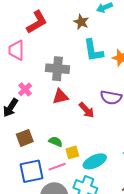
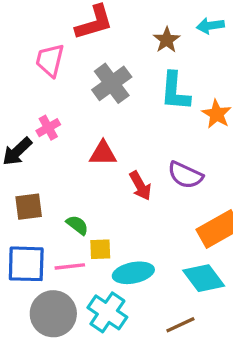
gray cross: (57, 69) -> (112, 83), moved, turned 35

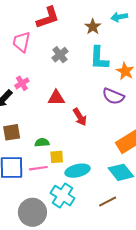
gray cross: (112, 83) -> (60, 55), size x0.7
purple semicircle: (185, 175) -> (113, 96), moved
green semicircle: (77, 225) -> (42, 143), turned -40
gray circle: (53, 314) -> (32, 212), moved

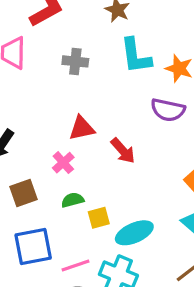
gray cross: (60, 55) -> (75, 61), turned -35
pink cross: (22, 83) -> (63, 163), moved
pink line: (38, 168) -> (76, 266), moved

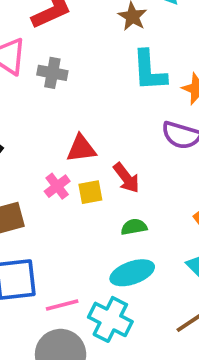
gray cross: (75, 61) -> (52, 73), moved
green semicircle: (73, 200) -> (134, 227), moved
yellow square: (99, 218) -> (90, 192), moved

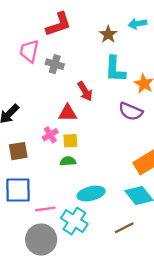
red arrow: (126, 178) -> (85, 91), moved
green semicircle: (134, 227) -> (68, 161), moved

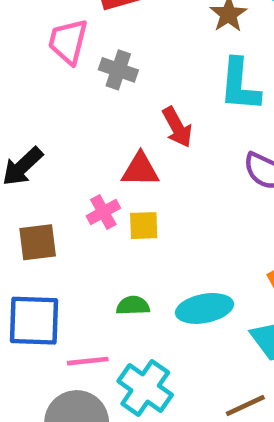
green semicircle: (68, 161) -> (133, 306), moved
cyan ellipse: (91, 194) -> (205, 308), moved

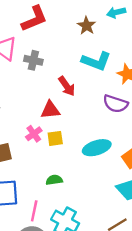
cyan L-shape: (240, 85) -> (96, 61), turned -68
cyan ellipse: (205, 308) -> (97, 148), moved
pink line: (88, 361) -> (34, 211), turned -66

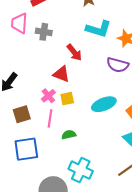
red triangle: (50, 110) -> (61, 74), turned 30
pink line: (34, 211) -> (50, 118), moved

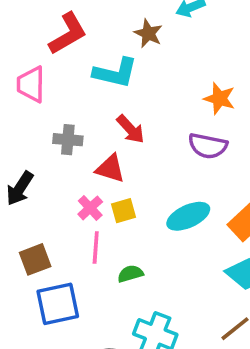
cyan L-shape: (98, 29) -> (115, 73), moved
gray cross: (44, 32) -> (68, 140), moved
brown square: (22, 114) -> (35, 259), moved

